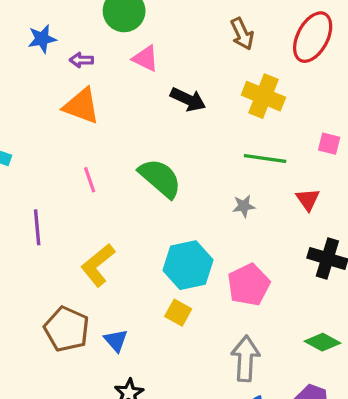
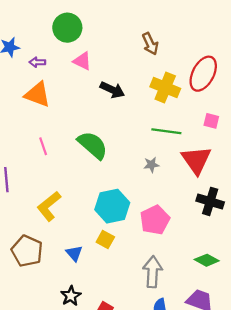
red ellipse: (313, 37) -> (203, 74), moved
red triangle: (308, 199) -> (196, 160), size x1.8
blue triangle: (116, 341) -> (74, 253), moved

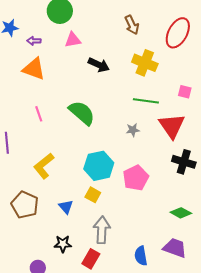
pink triangle: (82, 61) -> (73, 40), turned -36
red ellipse: (203, 74) -> (178, 33), moved
gray arrow: (153, 272) -> (102, 230), moved
black star: (71, 296) -> (63, 244), turned 30

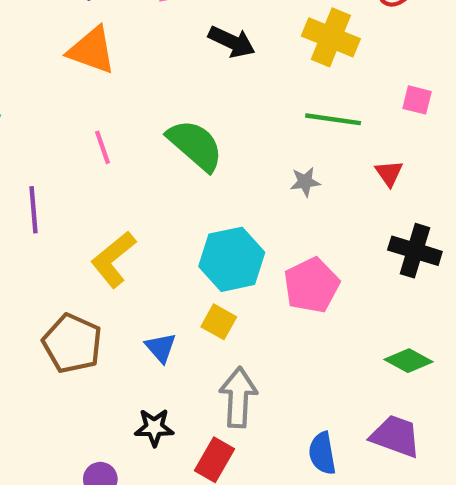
red triangle: (172, 126) -> (389, 173), size x0.5

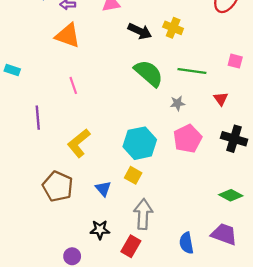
yellow cross: (331, 37) -> (173, 28), moved, size x0.7
green semicircle: (195, 145) -> (149, 73), moved
pink pentagon: (312, 285) -> (187, 139), moved

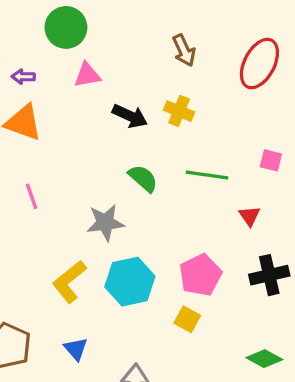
green semicircle: (149, 73) -> (143, 178), size x0.7
gray star: (177, 103) -> (105, 223), moved, size x1.6
black cross: (234, 139) -> (269, 275), turned -30
yellow L-shape: (79, 143) -> (69, 282), moved
yellow square: (133, 175) -> (187, 319), moved

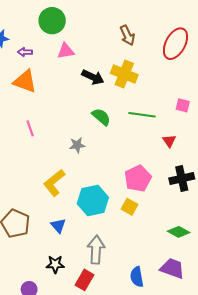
yellow cross: (179, 111) -> (124, 74), size x1.4
gray star: (105, 223) -> (77, 145), size x0.7
cyan hexagon: (130, 282) -> (93, 200), moved

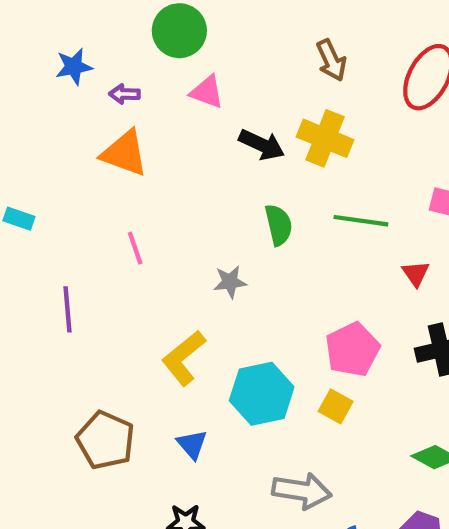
pink triangle: (66, 51) -> (207, 92), turned 30
green semicircle: (101, 117) -> (279, 225), turned 36
gray arrow: (96, 250) -> (302, 491), moved, turned 96

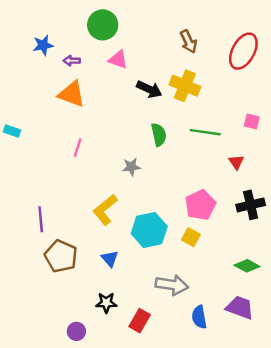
pink line: (135, 248) -> (78, 148), turned 36
purple line: (67, 309) -> (41, 219), moved

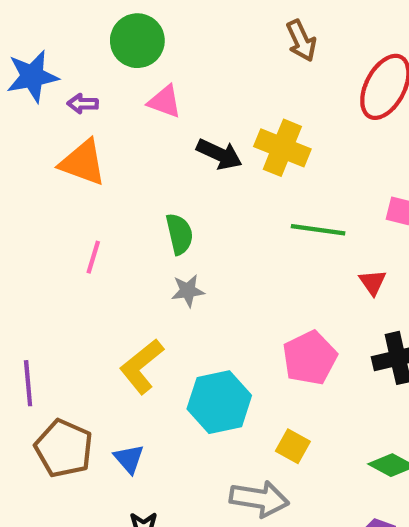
brown arrow: (189, 42) -> (301, 41), moved
blue star: (43, 45) -> (32, 76), size x1.4
green semicircle: (159, 135) -> (179, 234), moved
yellow square: (191, 237) -> (293, 446), moved
blue triangle: (110, 259) -> (129, 459), moved

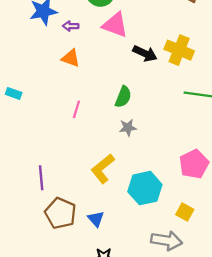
pink triangle: (165, 102) -> (115, 25), size x1.4
orange triangle: (83, 163) -> (71, 58), size x0.7
green semicircle: (179, 234) -> (123, 97), turned 35

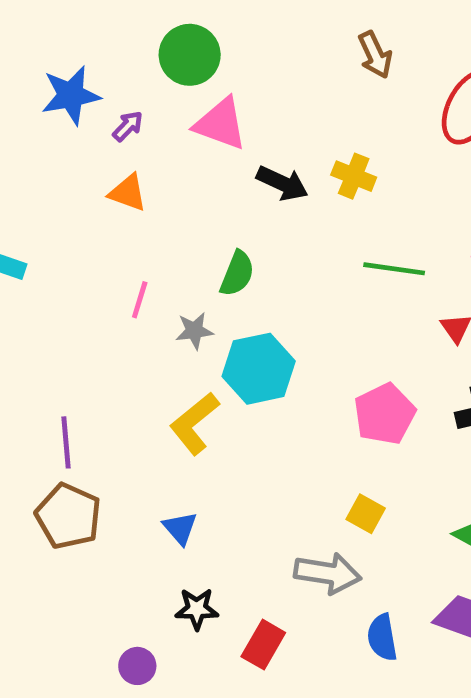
purple arrow: (71, 26) -> (128, 126), turned 133
yellow cross: (179, 50) -> (354, 176), size x0.7
gray star: (128, 128) -> (194, 331), moved
cyan hexagon: (145, 188) -> (259, 369), moved
brown pentagon: (60, 213) -> (68, 516), moved

